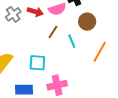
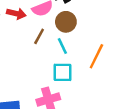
brown circle: (87, 22) -> (66, 22), moved
cyan square: (37, 63) -> (62, 72), moved

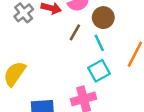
cyan square: (62, 72) -> (99, 71), turned -30

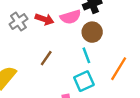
brown line: (75, 32) -> (46, 58), moved

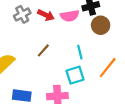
brown circle: (92, 32) -> (101, 25), moved

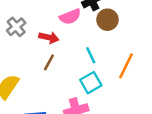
red arrow: (46, 15) -> (49, 38), moved

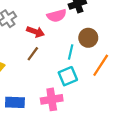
brown circle: (107, 20) -> (88, 38), moved
cyan line: (91, 55) -> (71, 52), turned 32

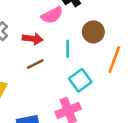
cyan line: (71, 52) -> (68, 49), moved
brown line: (33, 54) -> (35, 64), turned 40

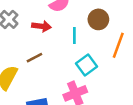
brown line: (35, 64) -> (34, 58), moved

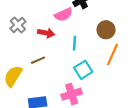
brown circle: (98, 19) -> (106, 30), moved

